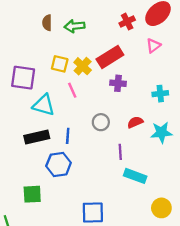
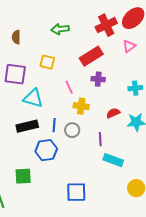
red cross: (127, 22) -> (106, 25), size x1.5
brown semicircle: (47, 23) -> (16, 37), moved
yellow cross: (83, 66) -> (81, 106), moved, turned -35
pink line: (72, 90) -> (69, 87), moved
gray circle: (101, 122) -> (72, 130), moved

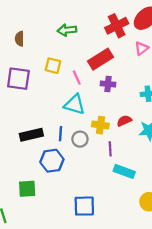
pink line: (69, 87) -> (77, 78), moved
cyan triangle: (33, 98) -> (75, 105), moved
yellow cross: (81, 106) -> (100, 125), moved

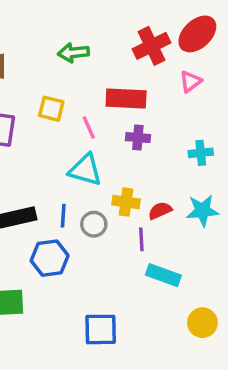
red rectangle: (100, 59) -> (126, 98), turned 35
red semicircle: (124, 121) -> (160, 211), moved

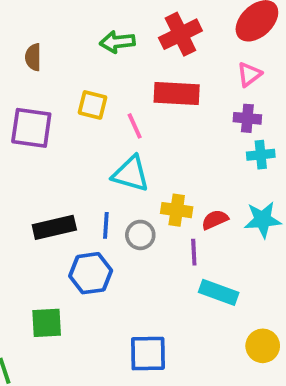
red cross: (152, 46) -> (180, 34), moved
purple cross: (138, 138) -> (247, 118), moved

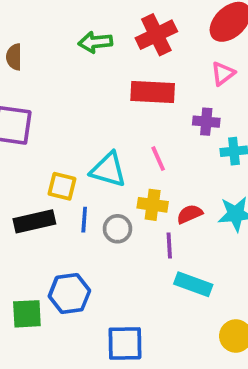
yellow square: (93, 105) -> (62, 186), moved
purple cross: (247, 118) -> (206, 122), moved
pink line: (135, 126) -> (158, 159), moved
blue hexagon: (91, 273) -> (69, 293), moved

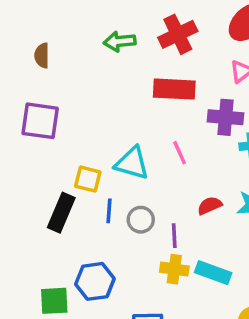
purple cross: (206, 122) -> (225, 117), size x1.4
yellow cross: (153, 205) -> (174, 269), moved
black rectangle: (34, 221) -> (61, 213), turned -54
purple line: (169, 245) -> (174, 236), moved

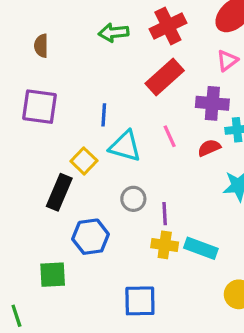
red rectangle: (174, 89) -> (165, 77), turned -45
yellow square: (88, 179) -> (84, 161), turned 30
red semicircle: (210, 206) -> (209, 148), moved
blue line: (109, 211) -> (104, 115), moved
blue hexagon: (95, 281) -> (91, 237), moved

